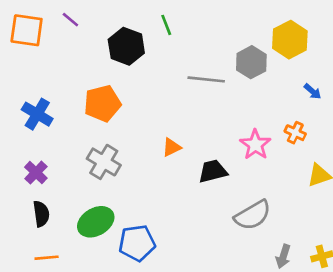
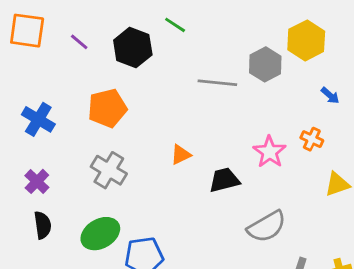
purple line: (70, 20) -> (79, 42), moved
green line: (166, 25) -> (175, 25), turned -36

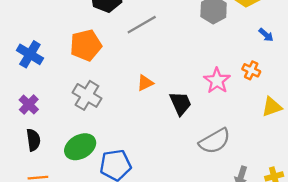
gray line: (217, 83) -> (142, 25), moved, turned -36
black trapezoid: (224, 180) -> (181, 103), turned 80

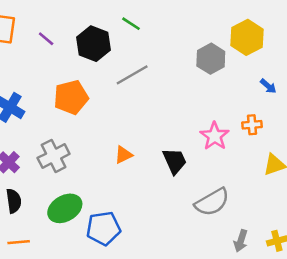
orange cross: (251, 70) -> (252, 125), turned -30
orange triangle: (145, 83) -> (123, 155), moved
gray cross: (87, 95) -> (54, 156), moved, turned 32

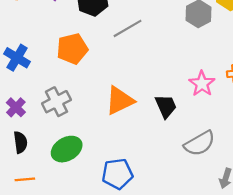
orange triangle: (123, 155) -> (120, 101), size x1.8
blue pentagon: (104, 228) -> (117, 174), moved

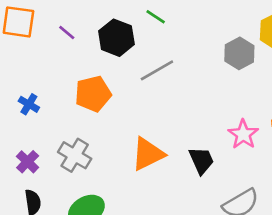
blue cross: (17, 58) -> (29, 104), size x0.7
gray cross: (56, 102) -> (75, 155), turned -32

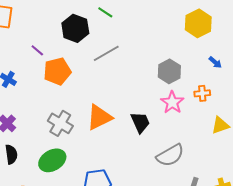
purple line: (67, 32) -> (37, 50), moved
gray hexagon: (239, 53) -> (169, 71), moved
gray cross: (75, 155) -> (60, 123), moved

